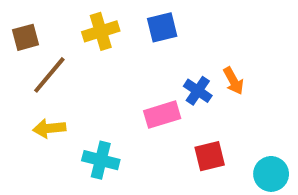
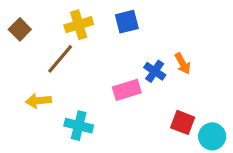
brown square: (26, 37) -> (20, 29), turned -30
brown line: (49, 75) -> (60, 59), moved
red square: (210, 156) -> (183, 122), moved, turned 35

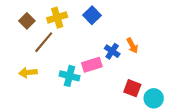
blue square: (127, 22) -> (92, 15), turned -30
brown square: (20, 29) -> (27, 21), moved
cyan cross: (79, 126) -> (70, 76), moved

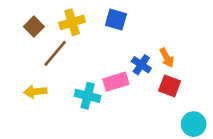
blue square: (92, 15) -> (116, 19), turned -30
red square: (132, 88) -> (170, 86), moved

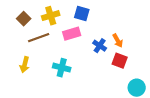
brown line: (55, 53) -> (39, 38), turned 30
pink rectangle: (116, 82) -> (72, 34), moved
yellow arrow: (35, 92) -> (25, 65), turned -70

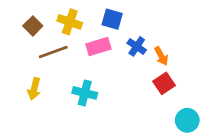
yellow cross: (51, 16) -> (70, 22), turned 36
blue cross: (100, 46) -> (137, 46), moved
red square: (120, 61) -> (164, 83), turned 35

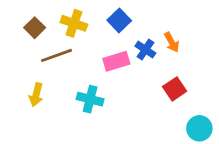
blue square: (112, 19) -> (119, 20), turned 30
pink rectangle: (98, 46) -> (116, 61), moved
orange arrow: (161, 56) -> (172, 42), moved

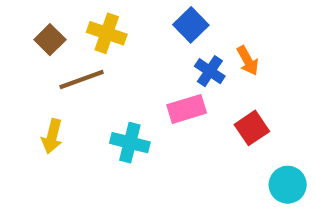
blue square: (119, 20) -> (191, 25), moved
pink rectangle: (116, 61) -> (187, 109), moved

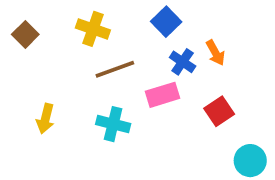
brown square: (50, 40) -> (25, 34), moved
brown line: (82, 80) -> (115, 69), moved

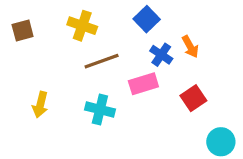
brown square: (25, 34) -> (23, 31), turned 30

